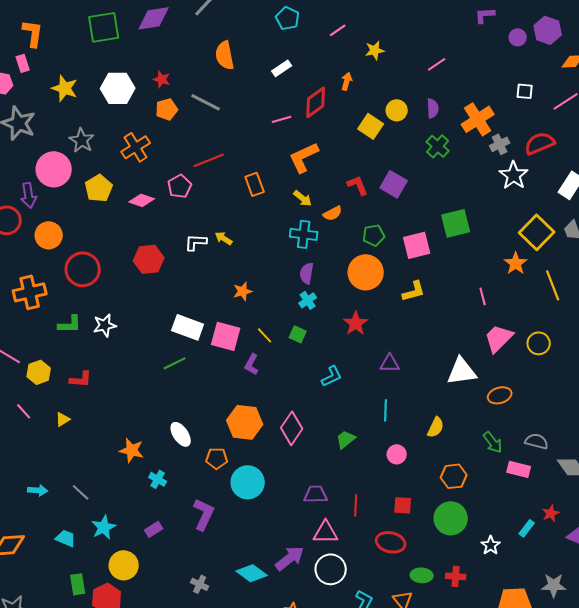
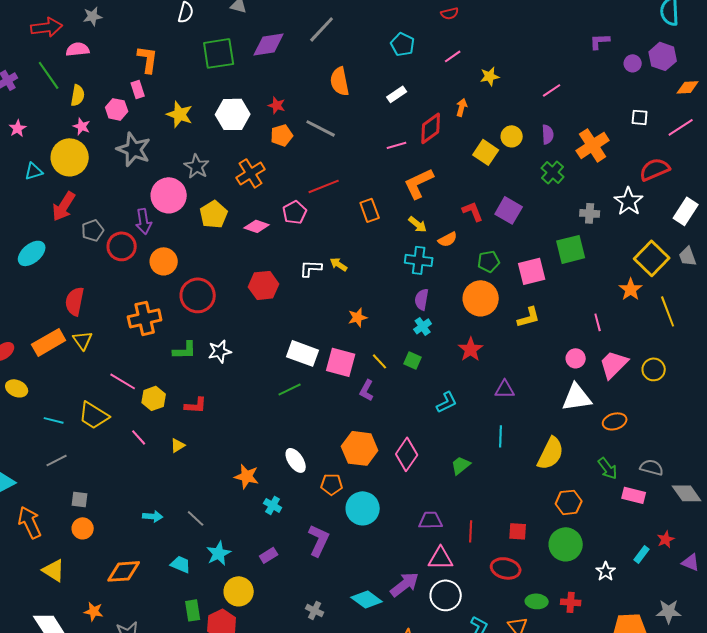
gray cross: (500, 144) -> (590, 213), moved, turned 30
yellow semicircle: (436, 427) -> (551, 453), size x1.6
pink circle: (397, 454) -> (576, 358), moved

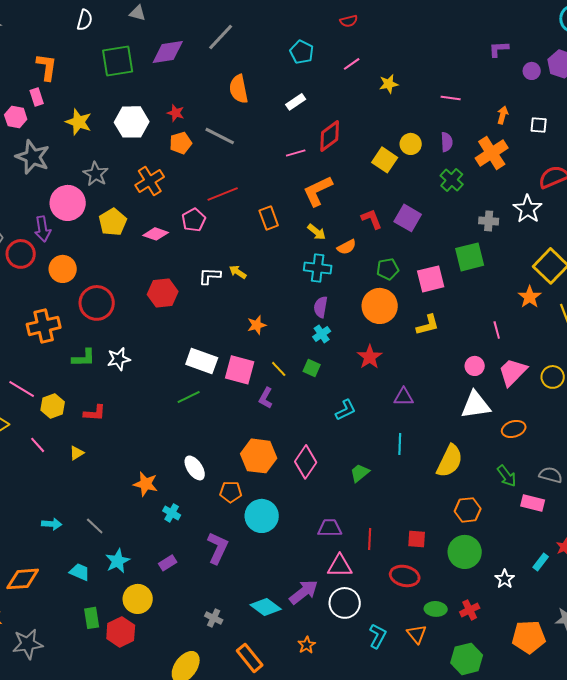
pink line: (552, 90) -> (451, 98), turned 42
orange arrow: (462, 107) -> (503, 115), moved
red cross: (571, 602) -> (470, 610), turned -30

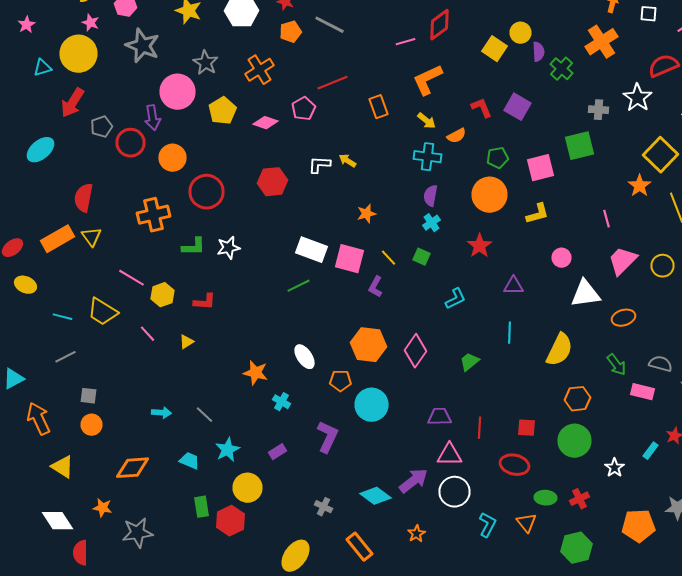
purple semicircle: (447, 142) -> (538, 52), moved
pink circle: (475, 366) -> (562, 258), moved

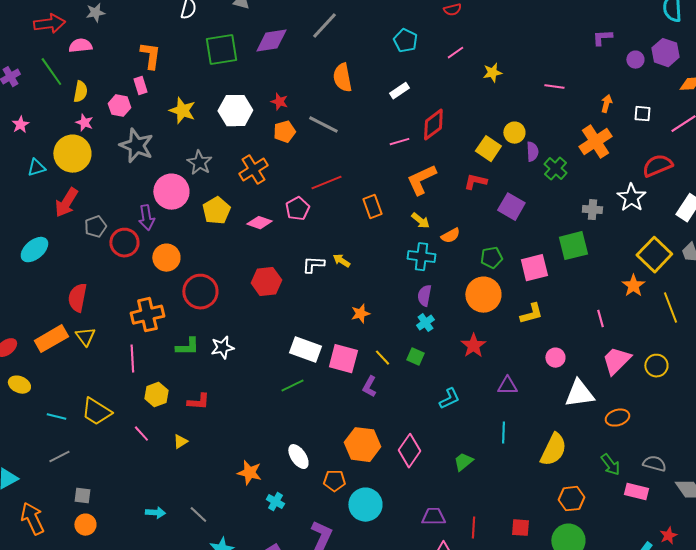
red L-shape: (482, 108) -> (475, 182), moved, turned -55
pink line: (132, 278) -> (132, 359), moved, turned 56

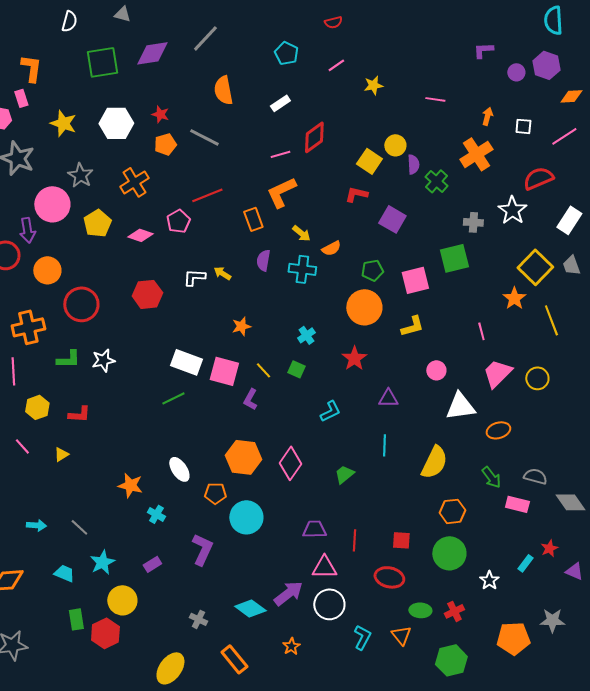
orange L-shape: (421, 180) -> (281, 192), moved
purple semicircle: (424, 296) -> (263, 260), moved

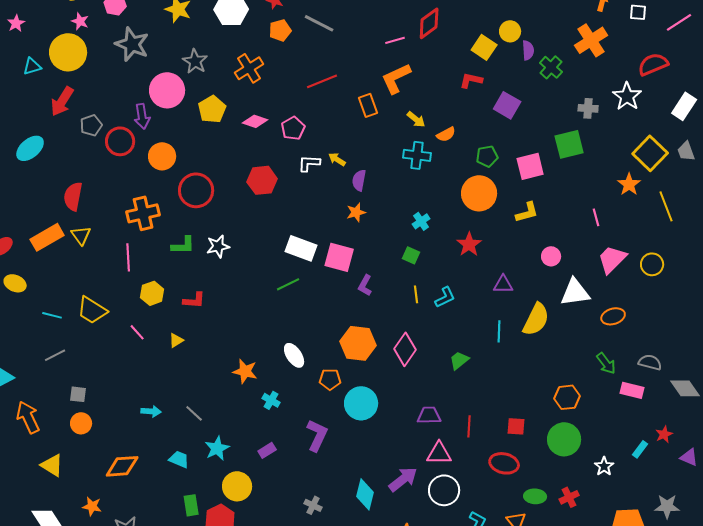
pink pentagon: (178, 221) -> (293, 128), moved
purple semicircle: (263, 260) -> (359, 180), moved
yellow line: (263, 370) -> (416, 294), moved, turned 36
yellow semicircle: (434, 462) -> (536, 319), moved
cyan diamond: (250, 608) -> (365, 494), turned 68

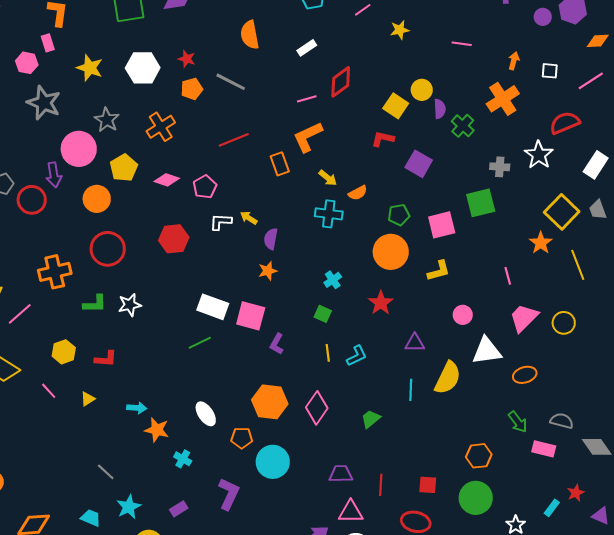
orange circle: (162, 156) -> (97, 199), moved
pink line: (128, 257) -> (20, 314), moved, turned 52
cyan arrow: (151, 411) -> (137, 408), moved

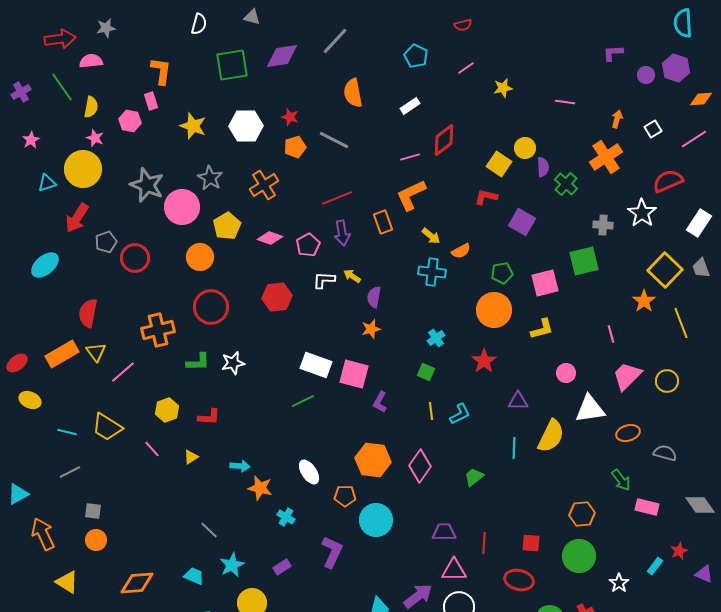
white square: (550, 71) -> (653, 129), turned -36
gray star: (44, 103) -> (147, 185), moved
purple arrow: (54, 175) -> (342, 233), moved
gray semicircle: (562, 421) -> (665, 453), moved

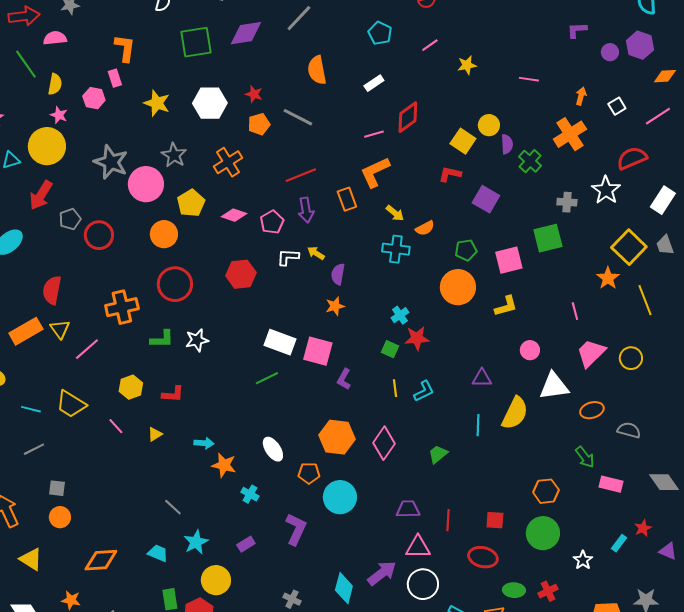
red star: (484, 361) -> (417, 338), moved, turned 30

